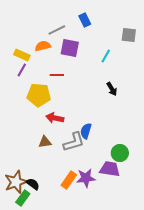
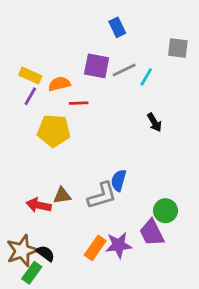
gray line: (57, 30) -> (124, 70), moved
orange semicircle: (43, 46) -> (59, 84), moved
red arrow: (55, 118) -> (39, 205), moved
purple trapezoid: (110, 169) -> (152, 233), turned -125

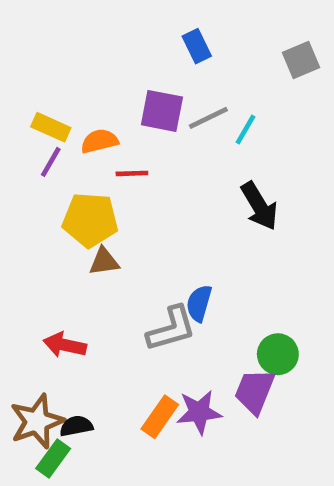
gray square: (178, 48) -> (301, 60), moved, turned -30
black arrow: (154, 122) -> (259, 206), size x1.5
brown triangle: (62, 196) -> (104, 262), moved
purple trapezoid: (152, 233) -> (255, 391), turned 48
black semicircle: (46, 253) -> (76, 426), turned -48

